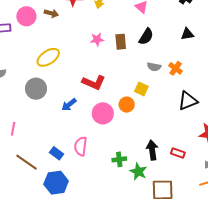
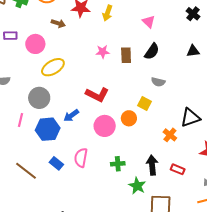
pink circle: (26, 16) -> (35, 44), moved
orange cross: (176, 68) -> (170, 135), moved
pink line: (13, 129) -> (20, 120), moved
green cross: (119, 159) -> (118, 164), moved
blue hexagon: (56, 183) -> (48, 129), moved

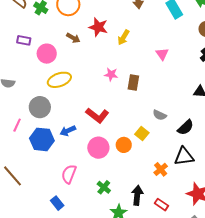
black semicircle: (152, 51) -> (186, 127), moved
blue rectangle: (56, 163) -> (57, 203), moved
green cross: (118, 164) -> (104, 187), turned 32

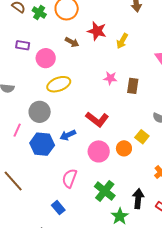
green cross: (104, 187) -> (105, 191), size x1.5

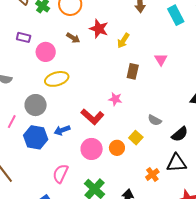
pink star: (110, 78) -> (115, 99), moved
brown rectangle: (133, 86) -> (133, 71), moved

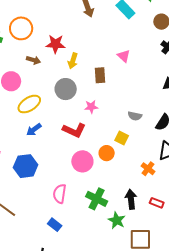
yellow arrow: (123, 41) -> (73, 61), moved
gray circle: (36, 105) -> (66, 89), moved
blue arrow: (62, 130) -> (34, 130), moved

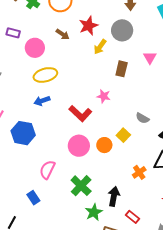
red star: (55, 44) -> (88, 26), turned 30
gray circle: (66, 89) -> (122, 30), moved
red rectangle: (157, 203) -> (133, 217), moved

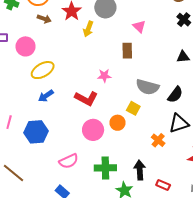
brown arrow: (63, 34) -> (44, 19), moved
brown rectangle: (122, 69) -> (127, 51), moved
gray semicircle: (142, 118) -> (147, 87), size x1.6
pink semicircle: (47, 170) -> (69, 161), turned -126
green cross: (81, 186) -> (105, 168), turned -30

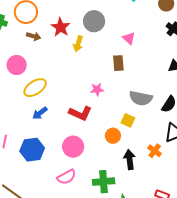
pink circle: (93, 130) -> (73, 147), moved
black arrow: (140, 170) -> (130, 160), moved

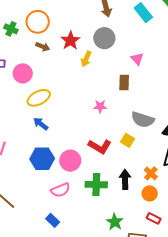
blue arrow: (40, 113) -> (41, 124), turned 70
red L-shape: (80, 113) -> (100, 146), moved
orange circle: (113, 136) -> (150, 193), moved
blue hexagon: (32, 150) -> (42, 159), moved
green cross: (104, 182) -> (96, 185), moved

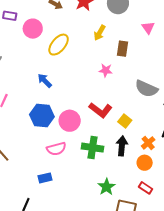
yellow arrow: (86, 59) -> (100, 33), moved
brown rectangle: (124, 82) -> (122, 49), moved
yellow ellipse: (39, 98) -> (59, 45), moved, turned -30
yellow square: (127, 140) -> (125, 121), moved
blue rectangle: (53, 220) -> (45, 178), turned -64

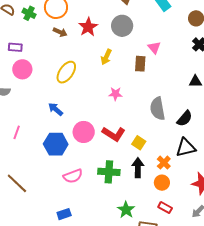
pink circle: (33, 29) -> (22, 69), moved
brown rectangle: (122, 49) -> (140, 64), moved
gray semicircle: (146, 89) -> (158, 109), turned 60
pink circle: (70, 121) -> (84, 132), moved
blue rectangle: (45, 178) -> (64, 214), moved

